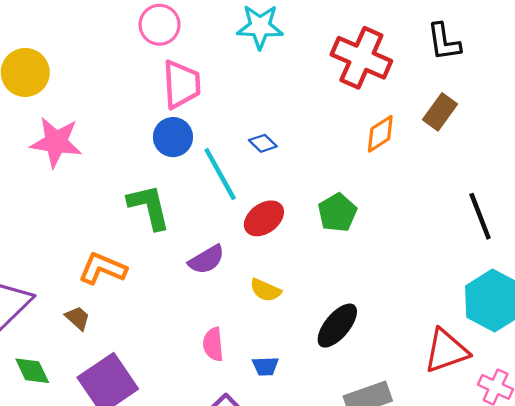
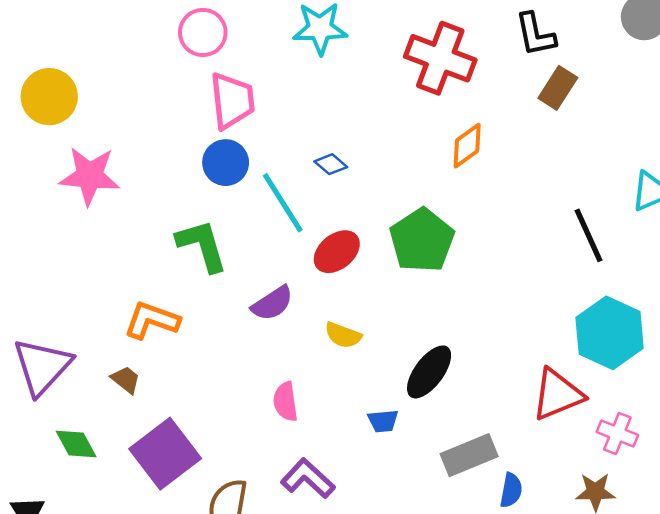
brown rectangle: (440, 112) -> (558, 88), moved
green pentagon: (337, 213) -> (422, 240), size x1.4
blue trapezoid: (265, 366) -> (383, 421), moved

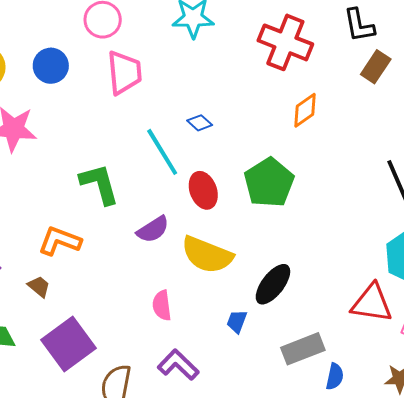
blue circle: (226, 163) -> (51, 66), moved
red ellipse: (337, 252) -> (203, 190), turned -72
yellow semicircle: (343, 335) -> (207, 255), size x1.8
red triangle: (558, 395) -> (372, 303), turned 30
blue trapezoid: (383, 421) -> (237, 321), turned 115

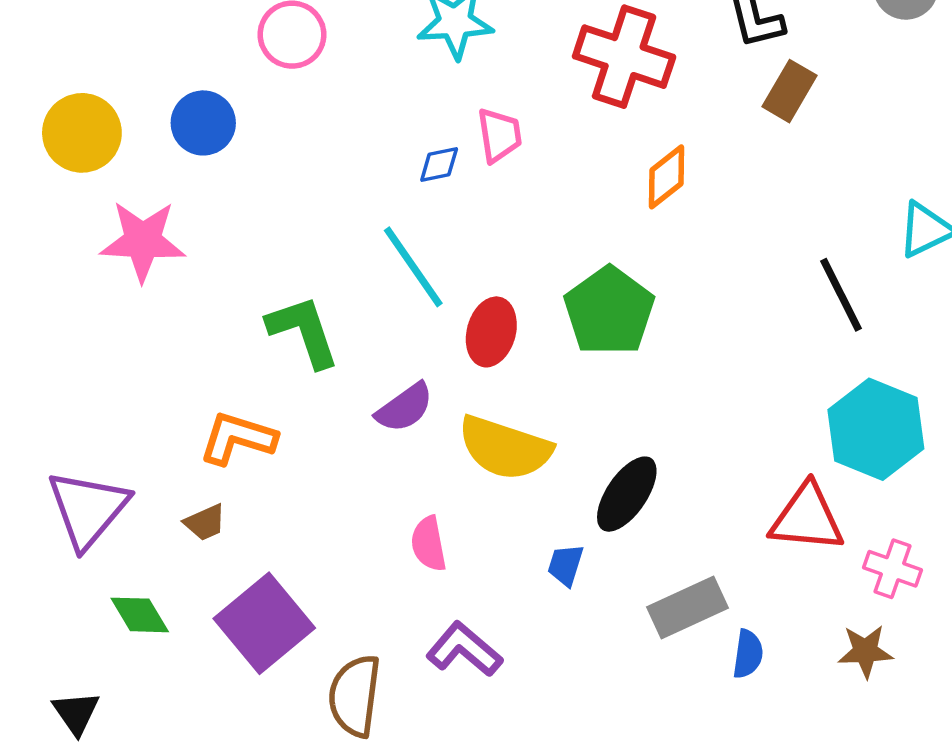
pink trapezoid: (124, 73) -> (499, 135), moved, size x0.7
blue diamond: (200, 123) -> (439, 164), moved, turned -50
red ellipse: (203, 190) -> (491, 332), turned 39
brown trapezoid: (39, 286) -> (205, 522), turned 120

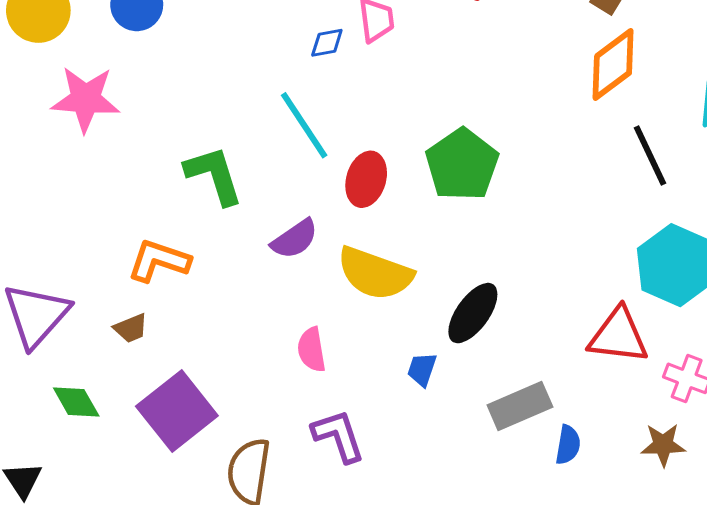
orange diamond: (667, 177) -> (613, 64), moved, size x1.4
purple L-shape: (464, 649) -> (338, 436), turned 30

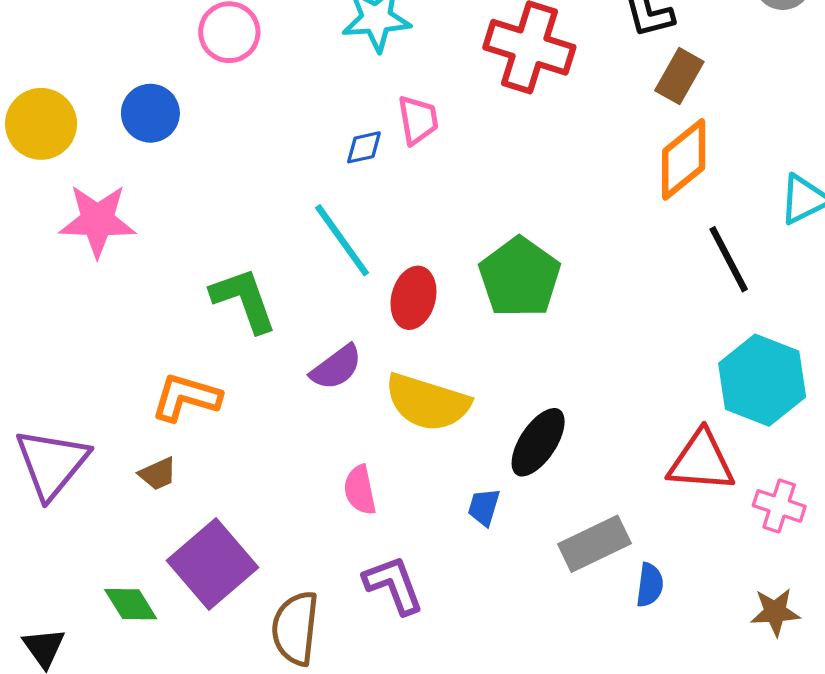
green diamond: (76, 402) -> (131, 604), moved
brown star: (663, 445) -> (775, 612), moved

